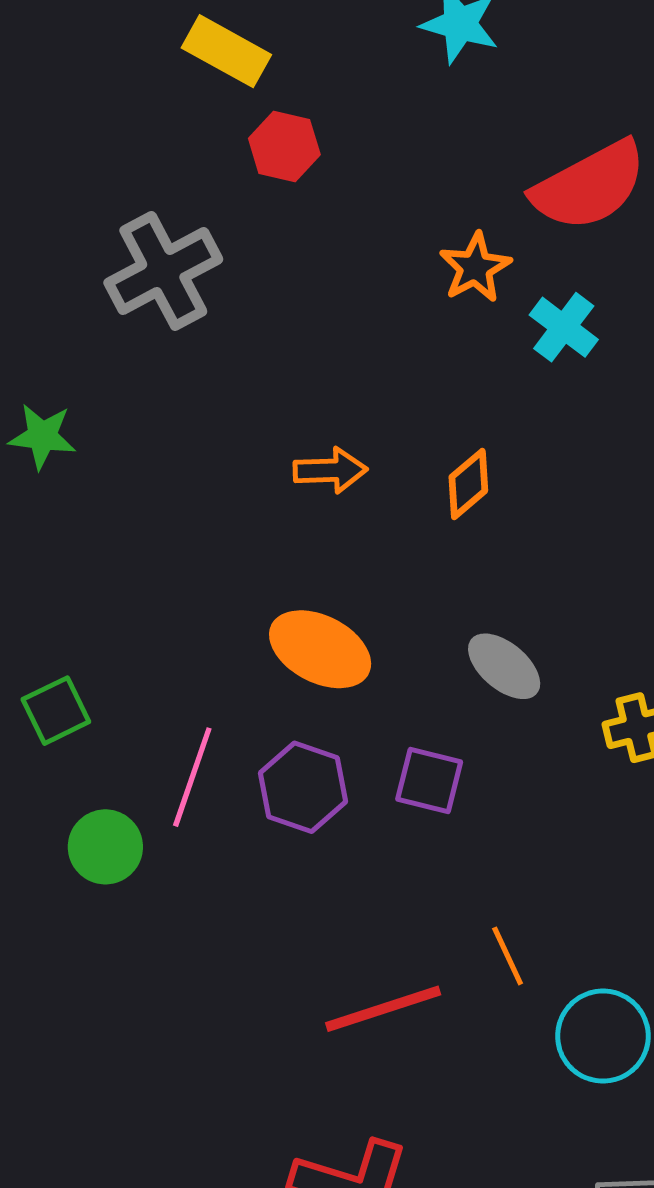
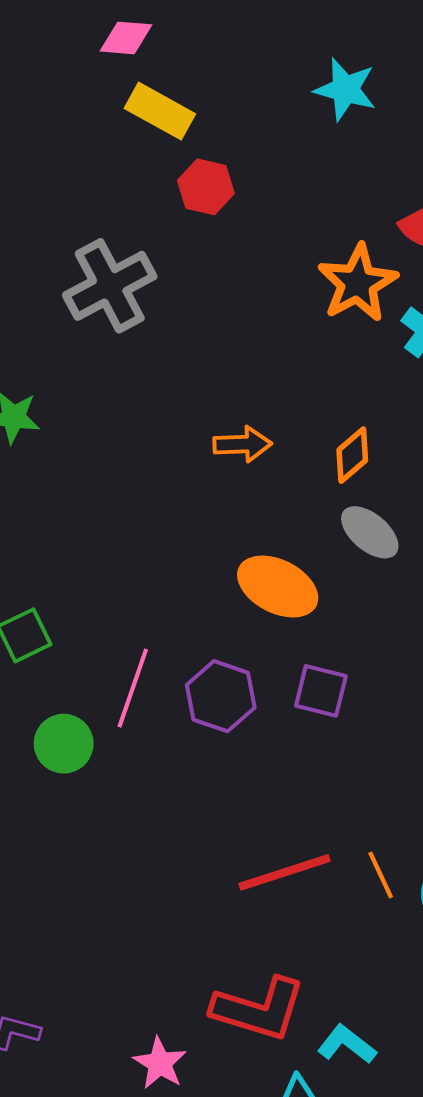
orange star: (475, 268) -> (358, 283), size x1.4
orange ellipse: (320, 649) -> (278, 586), moved
gray ellipse: (504, 666) -> (370, 532), moved
orange line: (508, 956) -> (381, 875), moved

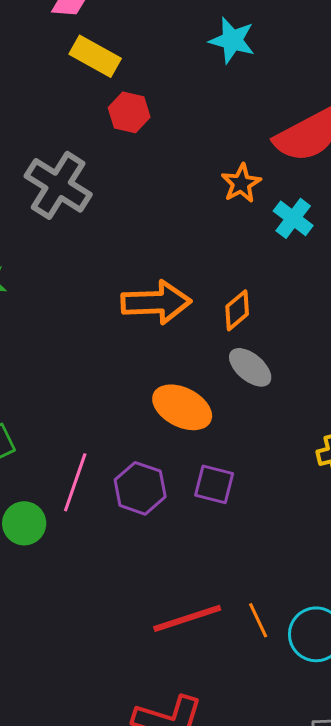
orange star: (358, 283) -> (241, 183), size x0.7
gray cross: (110, 286) -> (58, 185), turned -30
orange arrow: (242, 444) -> (156, 302), size x1.6

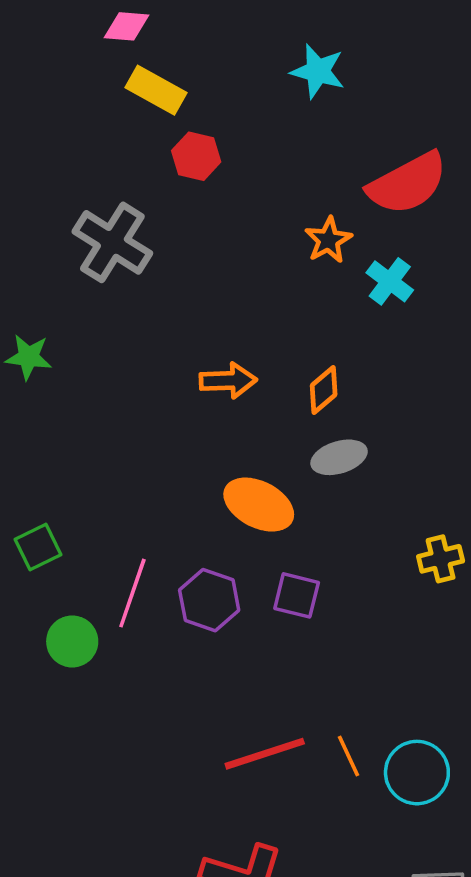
orange arrow: (156, 302) -> (228, 381), size x0.7
gray ellipse: (250, 367) -> (339, 457), turned -57

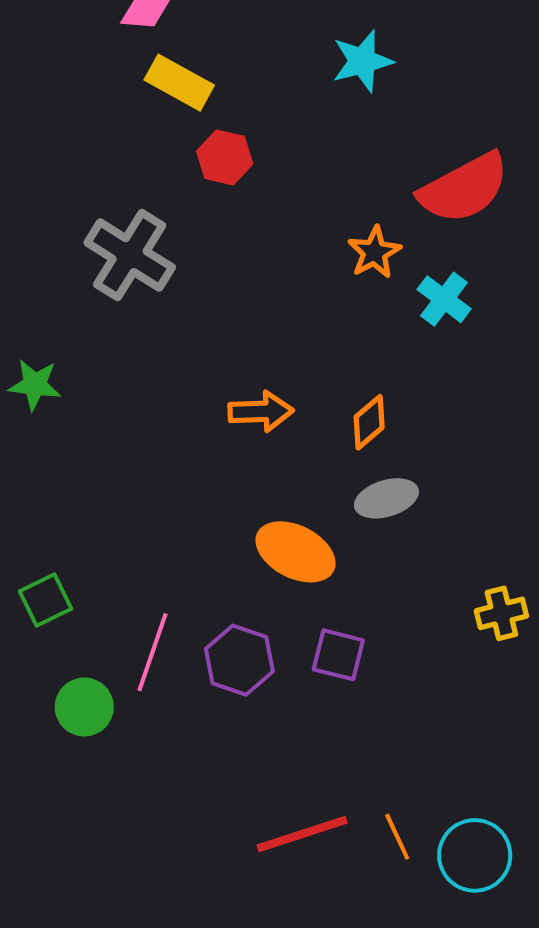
cyan star: (318, 71) -> (362, 61), turned -30

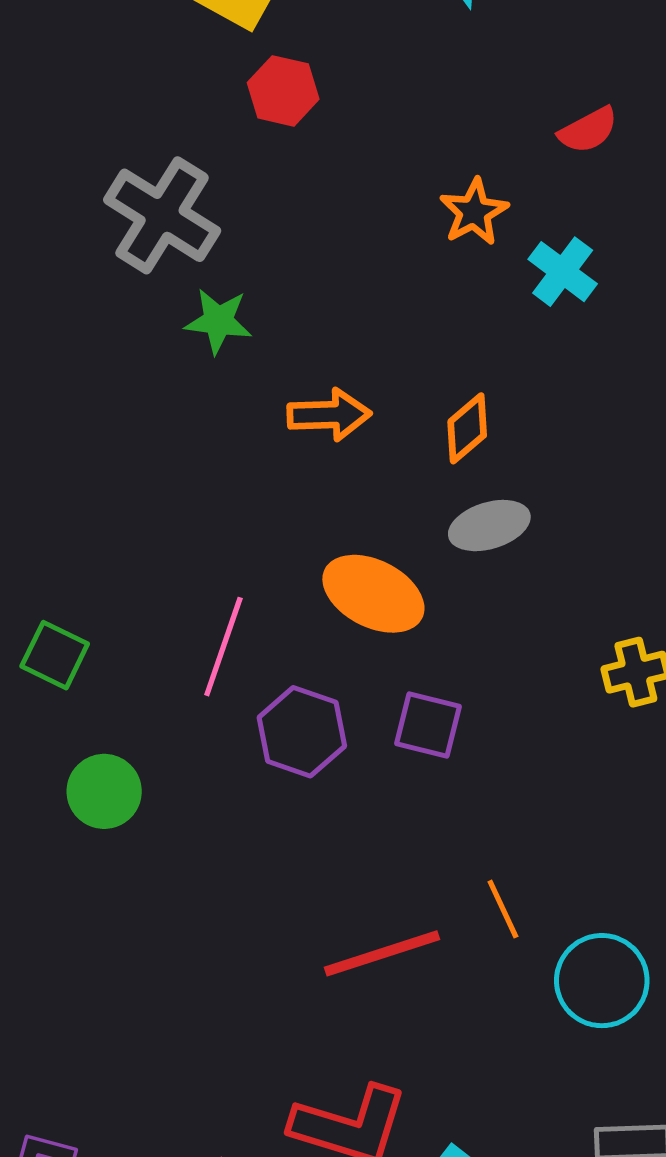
red semicircle: (464, 188) -> (588, 130), size x0.5
green star: (35, 385) -> (218, 321), moved
green square: (45, 600) -> (55, 655), turned -38
pink line: (152, 652) -> (223, 647), moved
orange line: (397, 837) -> (503, 909), moved

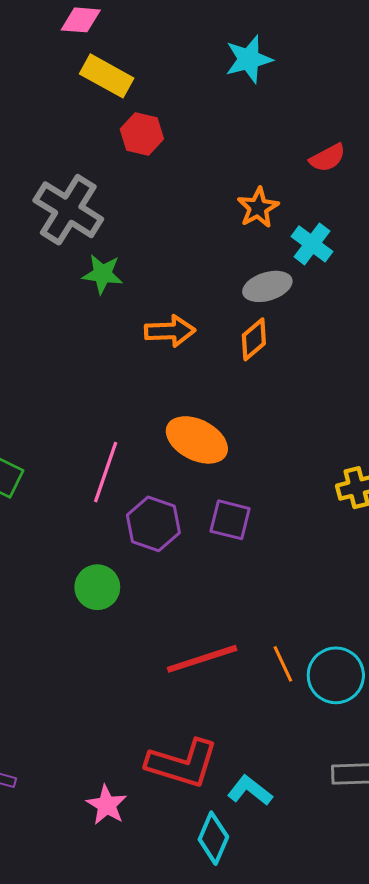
gray ellipse: (489, 526) -> (267, 286), moved
green circle: (104, 791) -> (97, 587), moved
orange line: (503, 909) -> (283, 664), moved

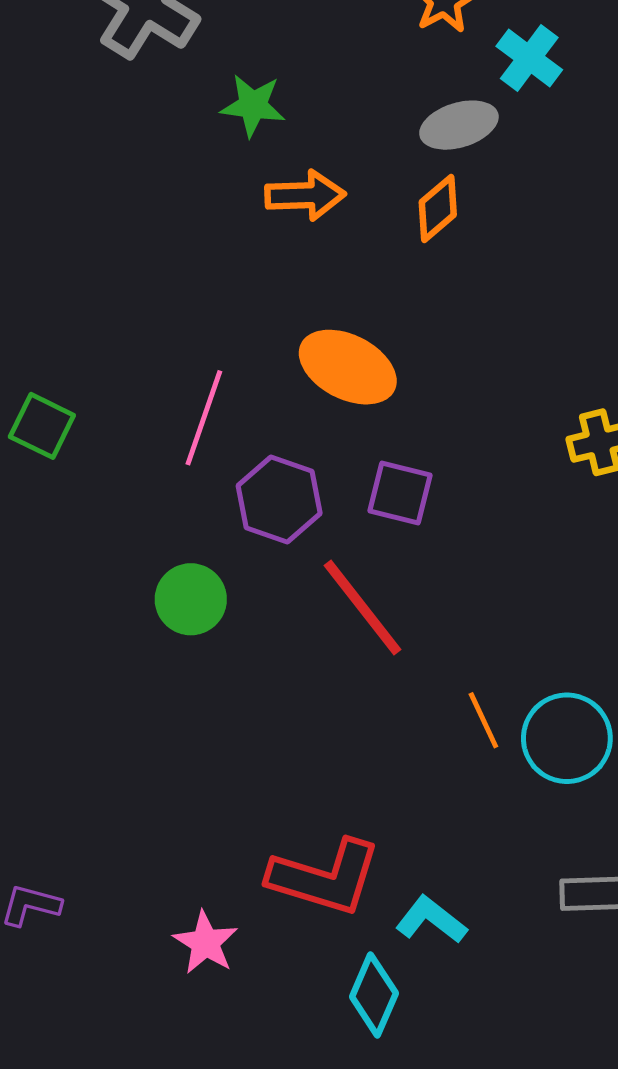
green star: (102, 274) -> (253, 105), moved
red line: (202, 659) -> (362, 607), moved, turned 70

